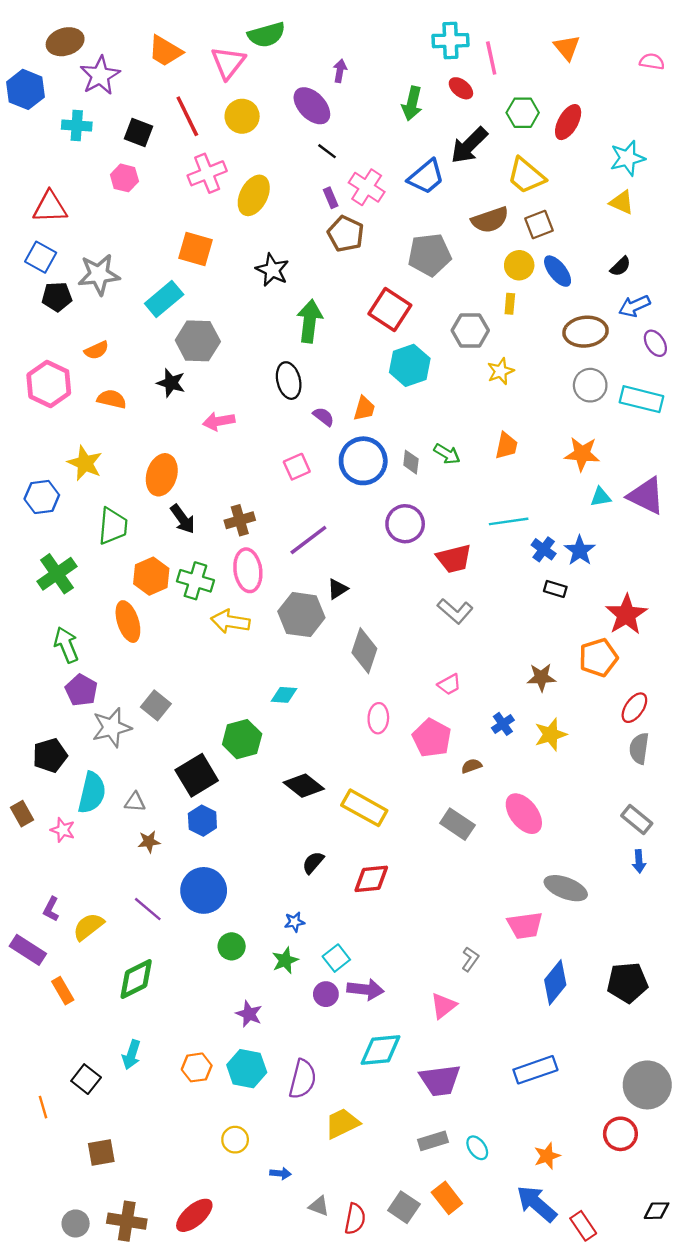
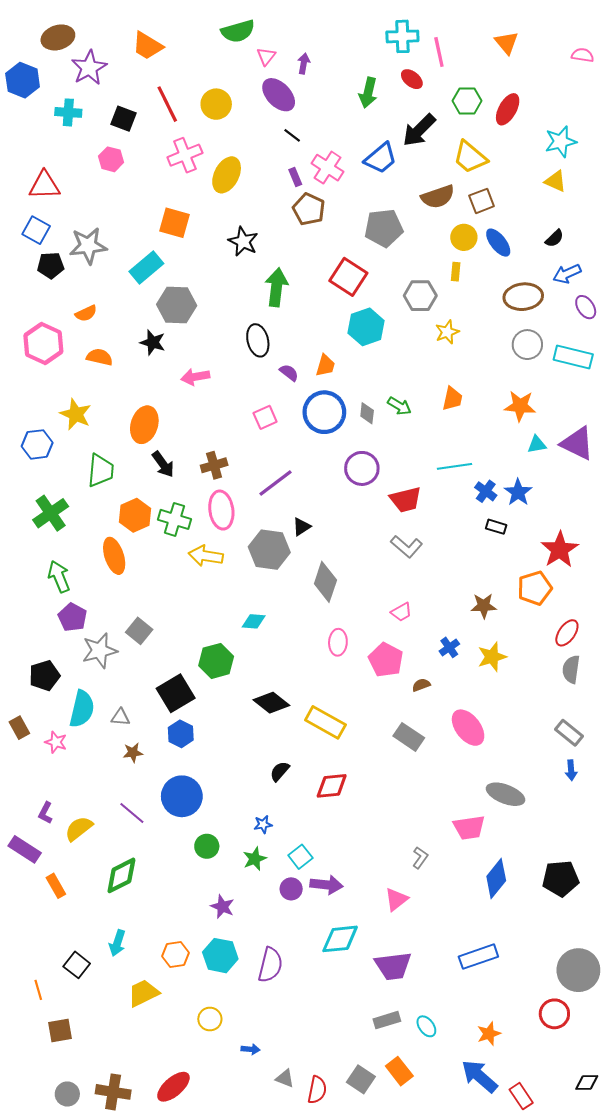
pink triangle: (228, 63) -> (266, 56), moved, size x0.6
yellow trapezoid: (342, 1123) -> (143, 993), moved
brown square: (101, 1152) -> (60, 1030), moved

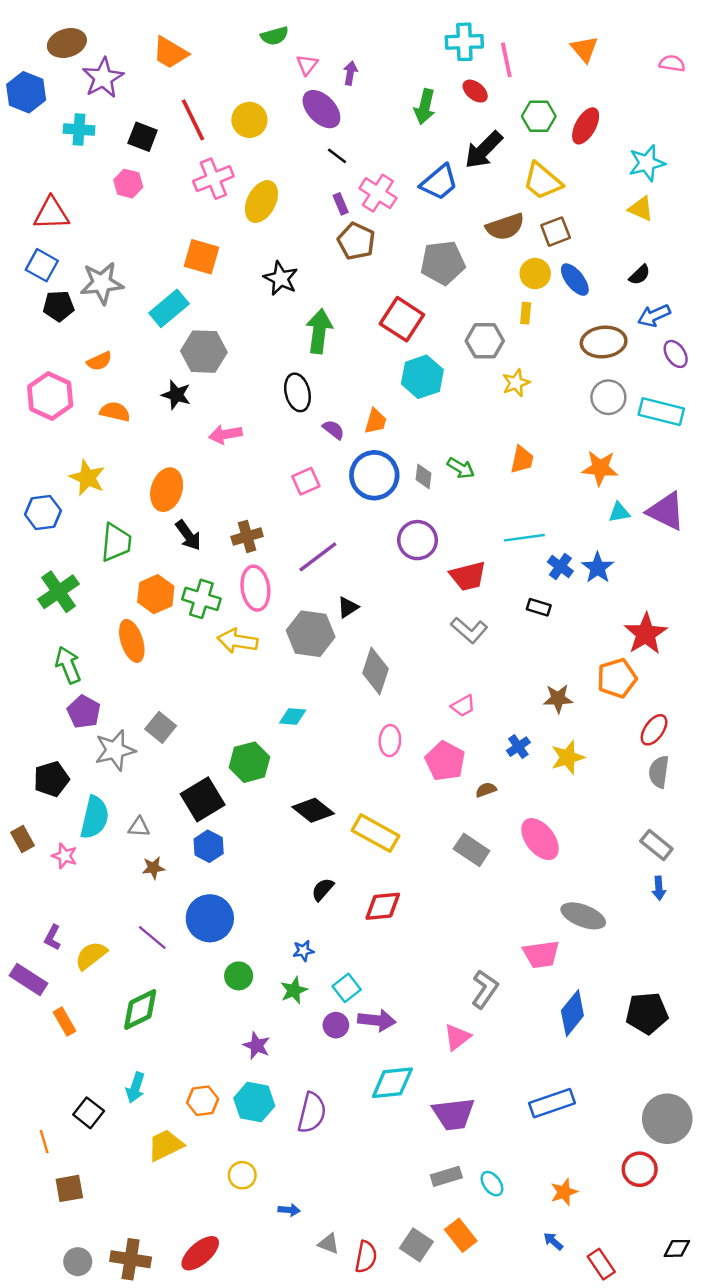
green semicircle: (238, 31) -> (275, 36), size x0.7
black rectangle: (496, 527) -> (539, 607), moved
gray L-shape: (420, 858) -> (485, 989), size x1.5
blue arrow: (479, 1076) -> (553, 1241), size x0.5

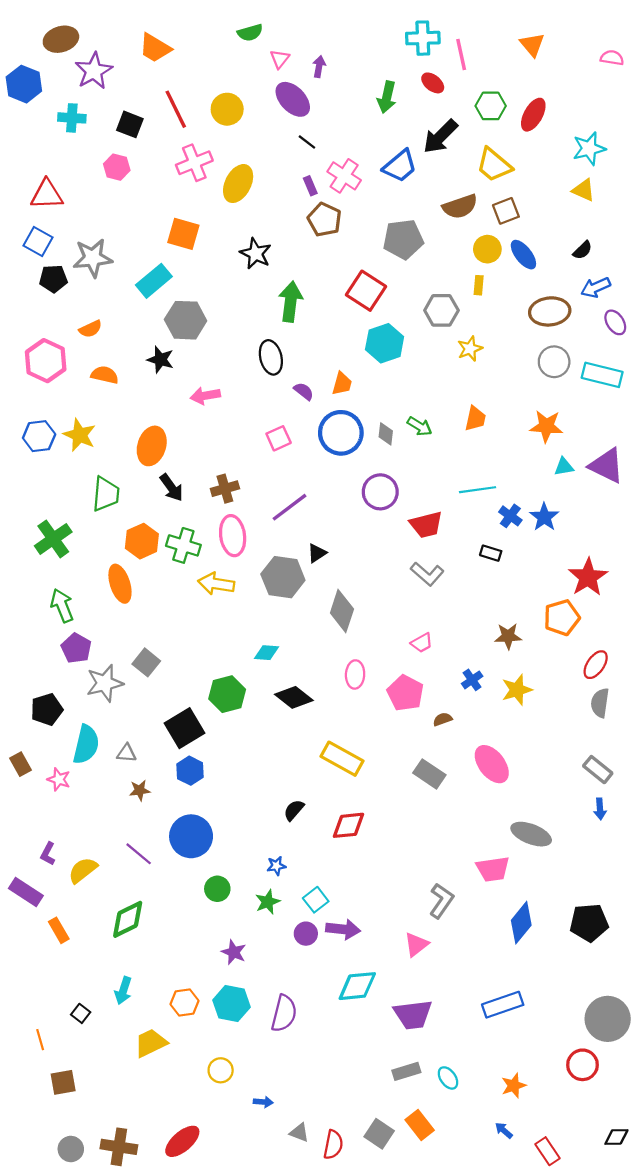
blue hexagon: (43, 512) -> (39, 436), moved
black diamond: (313, 810) -> (294, 697), moved
black square: (89, 1113) -> (81, 1013), size x0.7

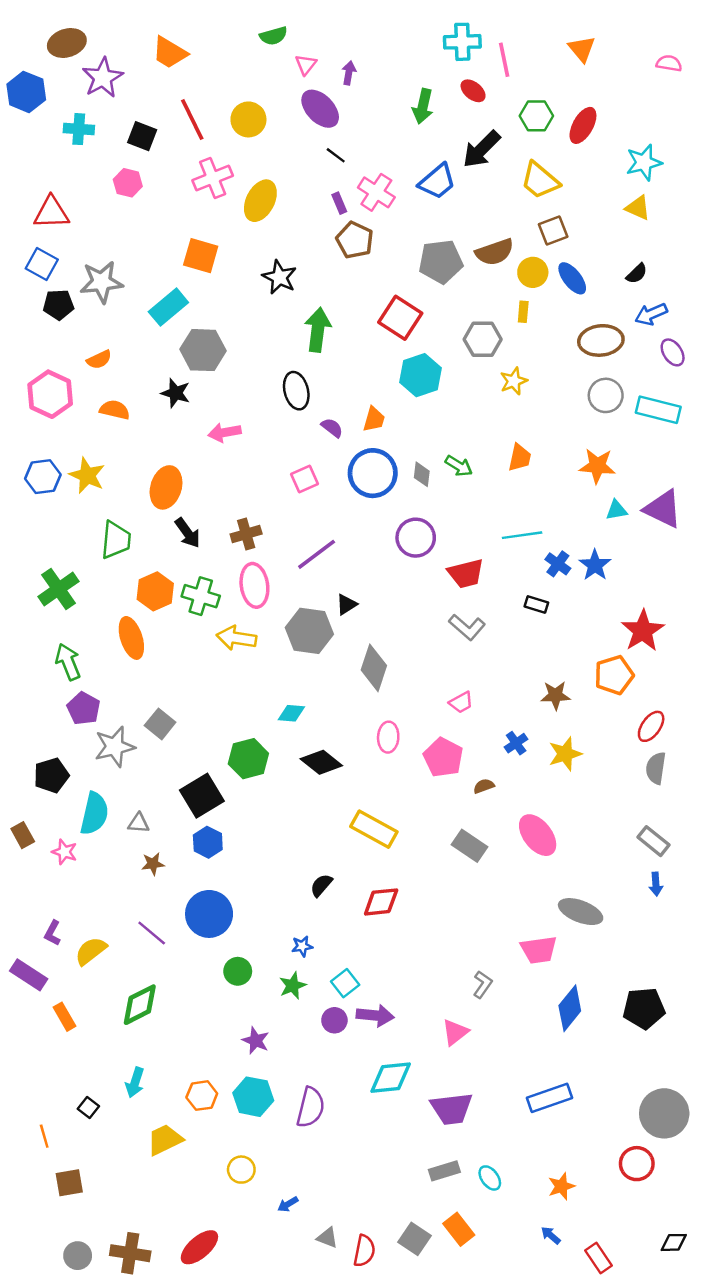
brown semicircle: (460, 206) -> (495, 252), moved
gray L-shape: (441, 901) -> (483, 984), size x0.7
blue arrow: (263, 1102) -> (288, 1204), turned 144

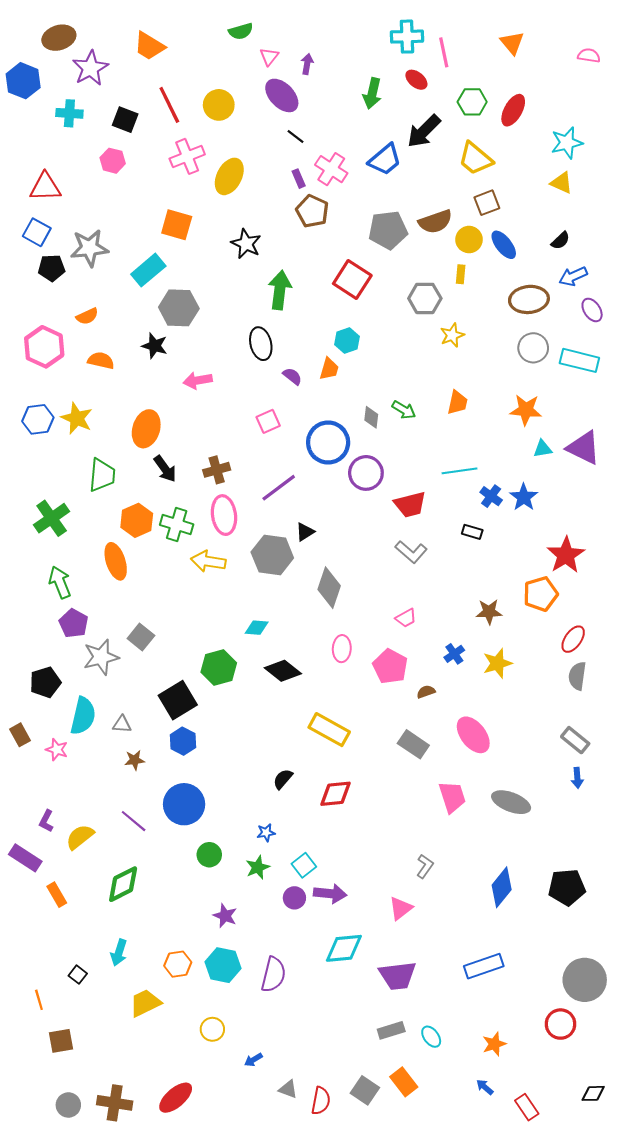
cyan hexagon: (420, 375) -> (347, 340), moved, size x0.7
blue circle: (373, 473) -> (328, 442), moved
pink trapezoid: (539, 950) -> (452, 797), moved, turned -100

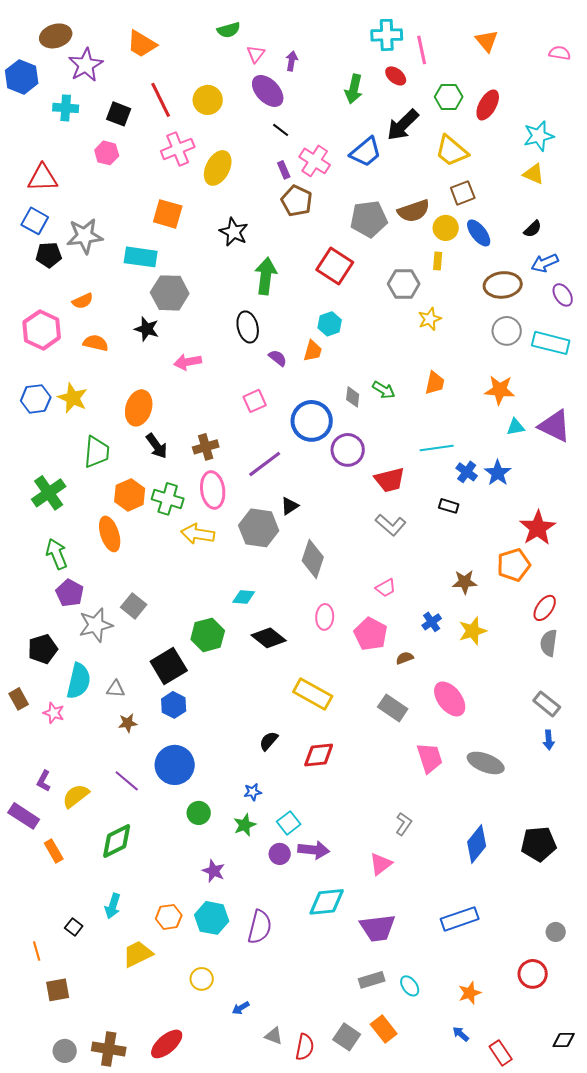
cyan rectangle: (148, 270) -> (141, 257), turned 48
gray circle: (585, 980) -> (556, 932), size x0.5

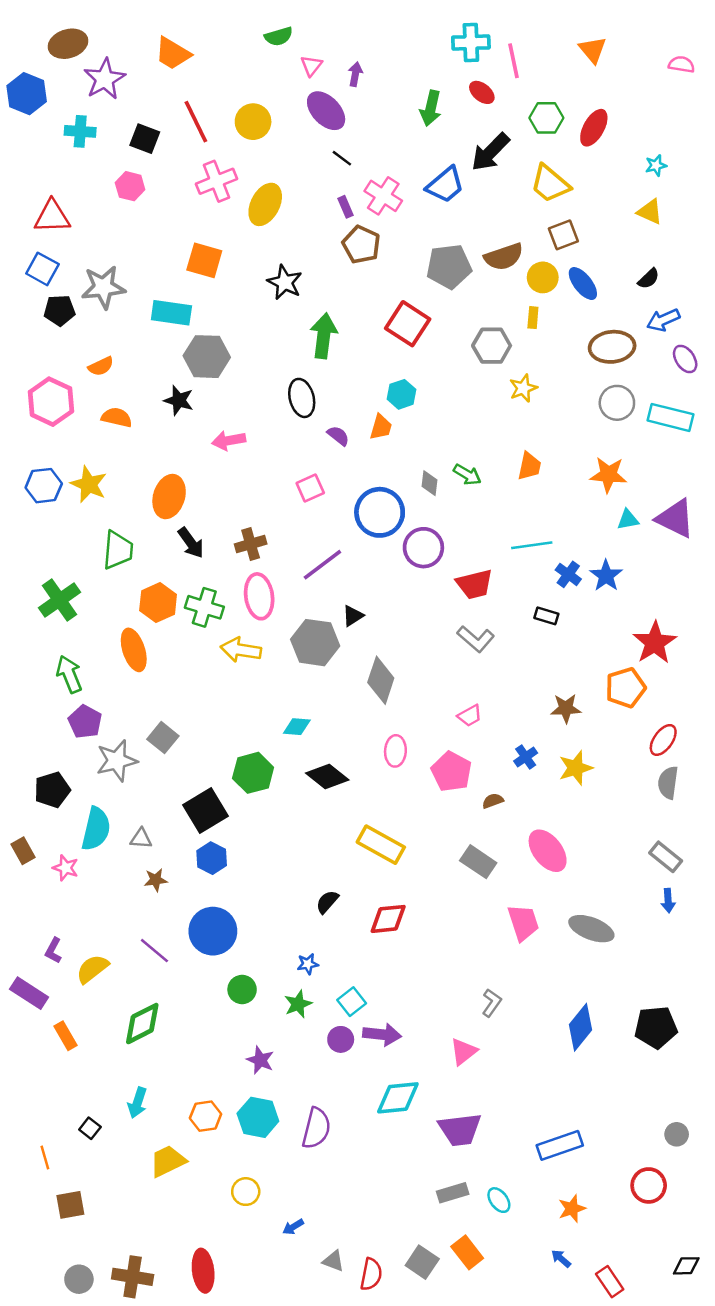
cyan star: (539, 136) -> (656, 165), size x0.6
blue rectangle: (460, 919) -> (560, 1145), moved
red ellipse: (167, 1044) -> (203, 1271), turned -56

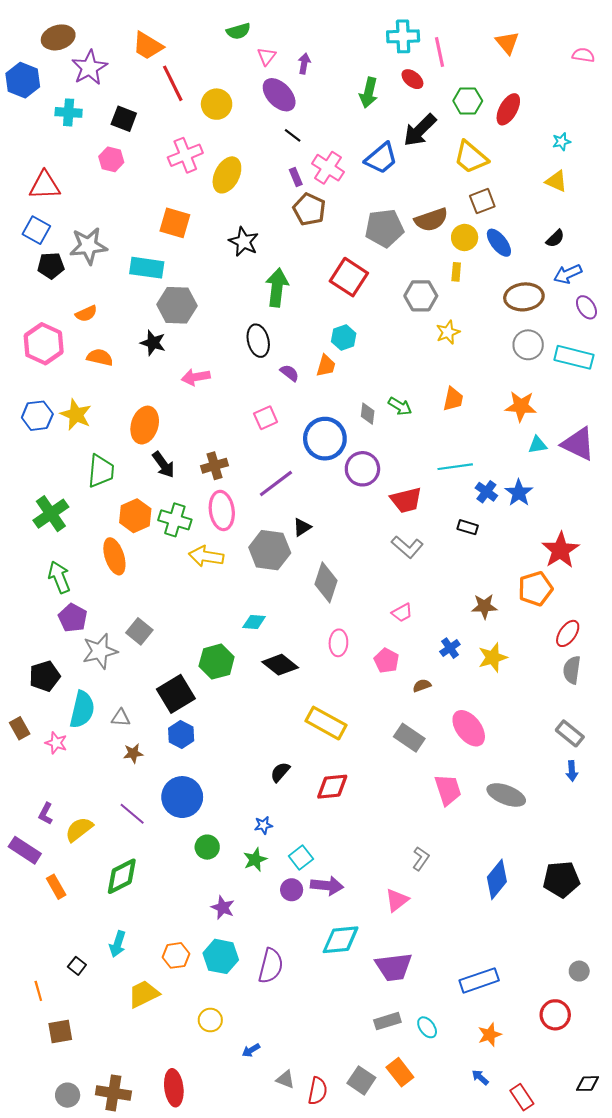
red line: (196, 122) -> (173, 83), moved
pink pentagon: (451, 772) -> (386, 661), size x0.7

